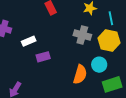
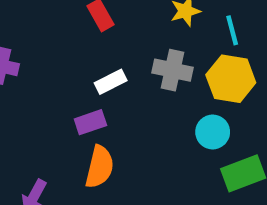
white rectangle: (29, 41) -> (111, 82), moved
orange semicircle: (80, 74) -> (100, 167), moved

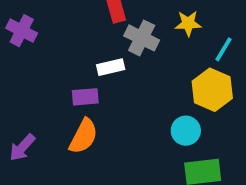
cyan line: (232, 30) -> (223, 49), turned 32
gray cross: (172, 70) -> (142, 38), moved

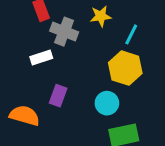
purple rectangle: (85, 97) -> (58, 96), moved, turned -60
orange semicircle: (83, 136) -> (25, 116), turned -96

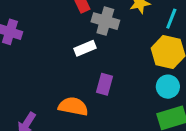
cyan circle: (107, 103) -> (168, 87), moved

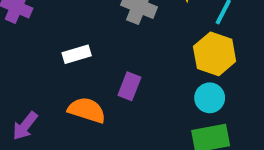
white rectangle: (85, 48) -> (77, 54), moved

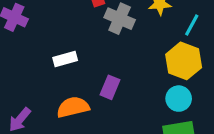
orange semicircle: (87, 110) -> (73, 107), turned -32

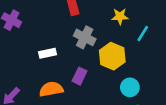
gray cross: (120, 19) -> (85, 37), moved
yellow hexagon: (184, 61) -> (112, 56), moved

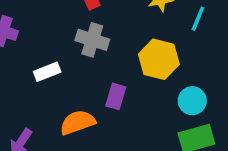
gray cross: (85, 37) -> (92, 40), moved
white rectangle: (47, 53) -> (47, 72), moved

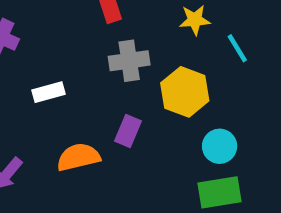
cyan line: (198, 19) -> (237, 48), turned -60
gray cross: (92, 40) -> (129, 61), moved, turned -32

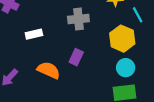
yellow hexagon: (185, 92) -> (122, 39), moved
orange semicircle: (78, 157) -> (49, 70), turned 35

